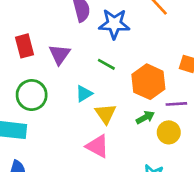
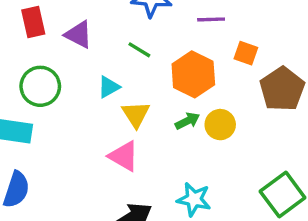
purple triangle: (60, 54) -> (79, 35), turned -40
purple line: (176, 104) -> (211, 19), moved
yellow circle: (169, 132) -> (220, 125), moved

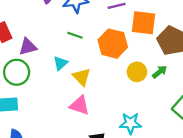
purple triangle: (79, 35) -> (28, 47), moved, turned -30
orange square: (246, 53) -> (144, 23), size x1.6
green arrow: (187, 121) -> (160, 72), moved

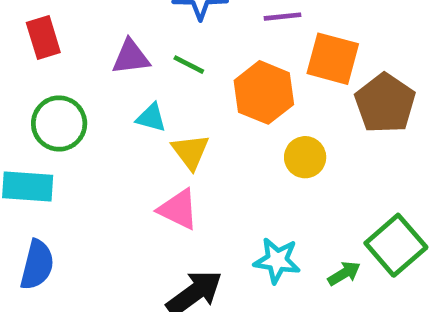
purple triangle: (28, 47) -> (131, 57), moved
cyan triangle: (60, 63) -> (151, 118), turned 49
green arrow: (160, 72) -> (344, 273), moved

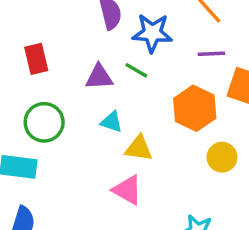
green line: (189, 65) -> (136, 70), moved
yellow triangle: (190, 152) -> (139, 148), turned -48

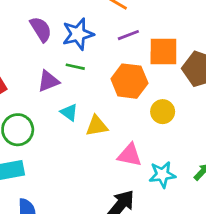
cyan triangle: (112, 122) -> (69, 112), turned 36
pink triangle: (127, 190) -> (130, 155), moved

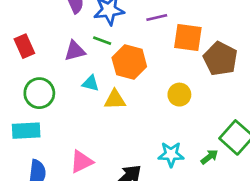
orange hexagon: (129, 81) -> (129, 62), moved
cyan triangle: (69, 112) -> (90, 83), turned -30
pink triangle: (130, 155) -> (81, 162), moved, turned -45

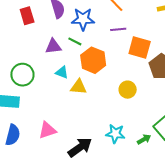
red rectangle: (24, 46) -> (27, 16), moved

